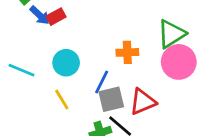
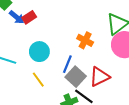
orange cross: (127, 52) -> (85, 40), turned 35
gray square: (111, 99) -> (76, 77), turned -30

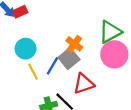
gray square: (76, 77) -> (69, 58), moved
yellow line: (38, 80) -> (33, 72), moved

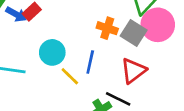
gray square: (69, 58) -> (134, 33), moved

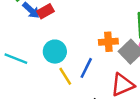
orange cross: (107, 28) -> (108, 42), turned -36

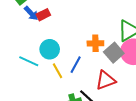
cyan line: (16, 59) -> (29, 61), moved

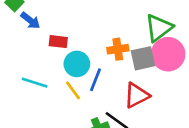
red rectangle: (43, 15) -> (58, 42), moved, turned 40
cyan circle: (50, 49) -> (77, 64), moved
gray square: (114, 53) -> (143, 58), turned 36

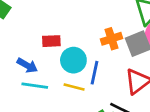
blue arrow: (30, 21) -> (27, 65), moved
yellow line: (73, 90) -> (74, 87), turned -30

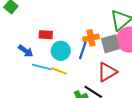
blue line: (94, 73) -> (83, 50), moved
cyan line: (35, 86) -> (42, 67), moved

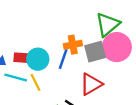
red rectangle: (46, 35) -> (22, 58), moved
yellow line: (59, 71) -> (35, 82), turned 42

